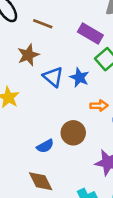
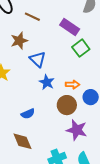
blue star: (79, 77) -> (47, 82), moved
brown circle: (73, 133) -> (67, 105), moved

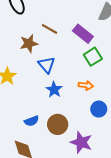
brown line: (32, 17) -> (50, 29), moved
orange arrow: (73, 84) -> (86, 85), moved
brown circle: (67, 105) -> (58, 124), moved

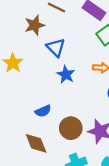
brown circle: (58, 124) -> (71, 128), moved

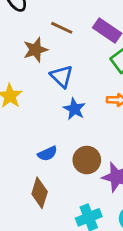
brown circle: (71, 128) -> (87, 160), moved
brown diamond: (36, 143) -> (40, 193), turned 40

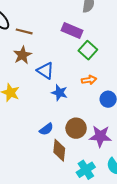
brown line: (62, 28) -> (24, 31), moved
brown diamond: (40, 193) -> (59, 150), moved

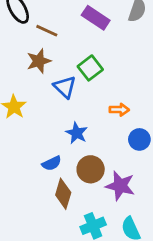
purple rectangle: (72, 31) -> (96, 18), moved
green square: (88, 50) -> (90, 68), moved
blue star: (59, 93) -> (77, 133), moved

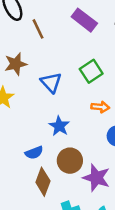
brown line: (47, 31) -> (38, 29), turned 36
brown star: (39, 61) -> (16, 64), moved
green square: (90, 68) -> (91, 71), moved

